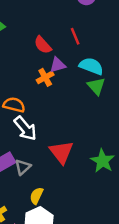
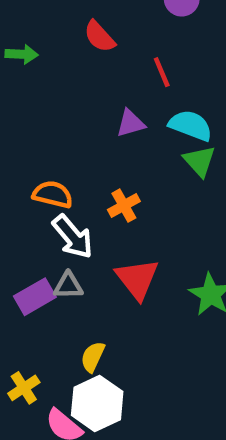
red semicircle: (43, 45) -> (99, 36), moved
orange cross: (45, 77) -> (124, 206), moved
gray triangle: (23, 167) -> (68, 286), moved, turned 42

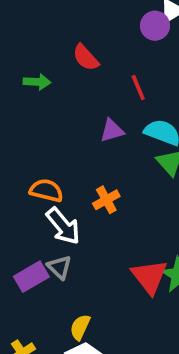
green arrow: (22, 54) -> (37, 82), moved
red triangle: (137, 279) -> (149, 277), moved
gray triangle: (68, 286) -> (59, 267), turned 45

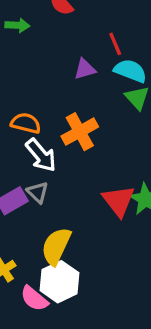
red line: (138, 87) -> (115, 44), moved
orange cross: (106, 200) -> (80, 132), size x1.5
yellow semicircle: (80, 327) -> (56, 246), size x1.6

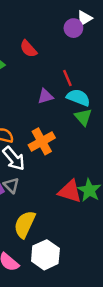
red triangle: (119, 201) -> (70, 191), turned -35
white hexagon: (60, 282) -> (45, 255), moved

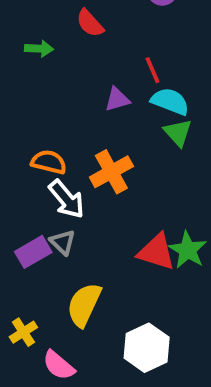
white hexagon: (45, 255) -> (147, 348), moved

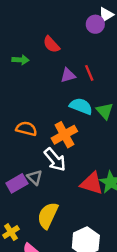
purple triangle: (117, 99) -> (68, 75), moved
cyan semicircle: (170, 101) -> (81, 106), moved
white arrow: (66, 199) -> (55, 160), moved

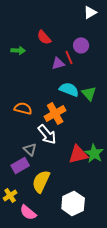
purple circle: (95, 24) -> (81, 45), moved
red line: (89, 73) -> (69, 57), moved
purple rectangle: (17, 183) -> (20, 165), moved
red triangle: (92, 183) -> (78, 154), turned -30

